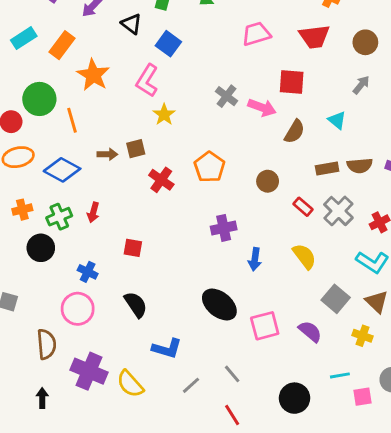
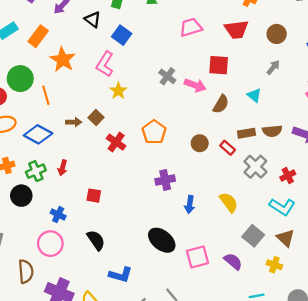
brown square: (136, 149) -> (96, 118), turned -32
red rectangle: (303, 207) -> (228, 148), moved

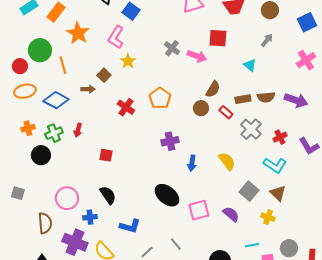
brown semicircle: (221, 104) -> (213, 89), moved
brown square: (96, 118) -> (104, 75), moved
blue cross: (58, 215) -> (90, 217), moved, turned -32

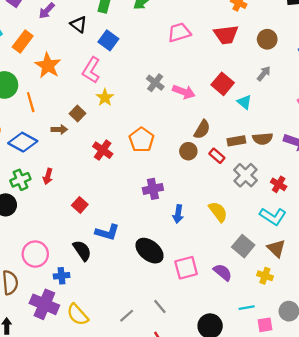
red square: (218, 38) -> (223, 84), moved, turned 36
red cross: (280, 137) -> (279, 184), turned -32
red square: (106, 155) -> (80, 205), turned 32
blue L-shape: (130, 226) -> (107, 232), moved

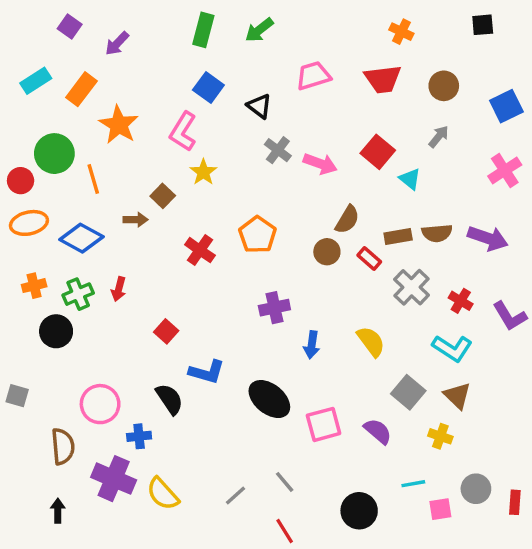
black triangle: (79, 24) -> (259, 106), moved

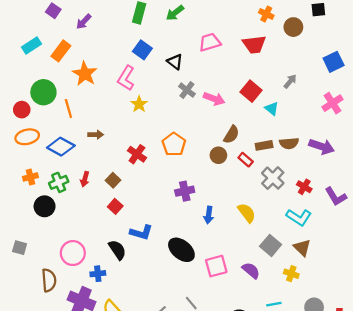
brown circle: (444, 86) -> (293, 27), moved
brown square: (163, 196) -> (113, 180), moved

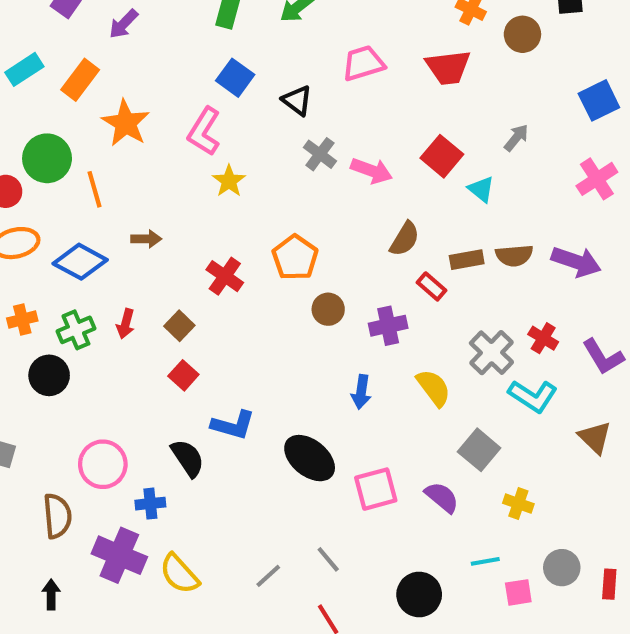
brown circle: (218, 155) -> (328, 309), moved
gray cross: (273, 178) -> (491, 353), moved
purple cross: (185, 191) -> (388, 326), moved
brown triangle: (302, 248) -> (595, 437), moved

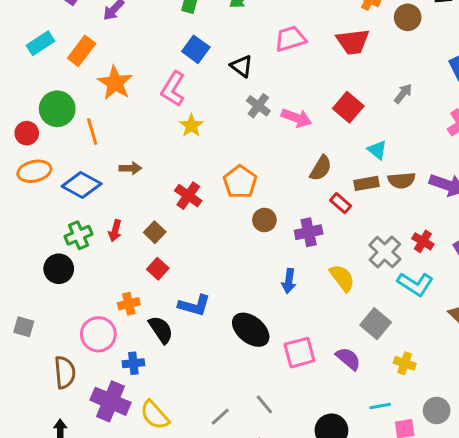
cyan triangle: (481, 189) -> (377, 150), moved
orange cross: (22, 320) -> (129, 304), moved

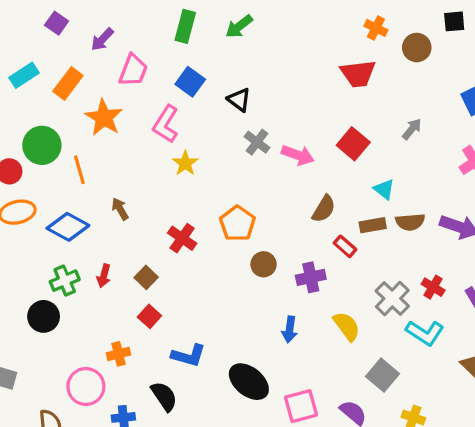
pink trapezoid: (290, 39) -> (133, 70), moved, turned 128
brown arrow: (130, 168) -> (120, 209), turned -120
black semicircle: (161, 330) -> (164, 396), moved

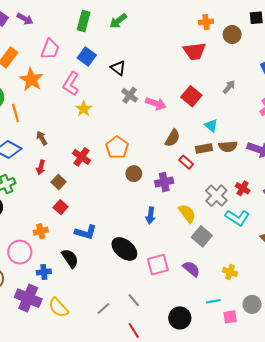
orange cross: (376, 28) -> (206, 22), turned -32
purple arrow: (102, 39) -> (25, 19), moved, turned -105
red arrow: (104, 276) -> (41, 167), moved
gray square: (382, 375) -> (202, 236), moved

